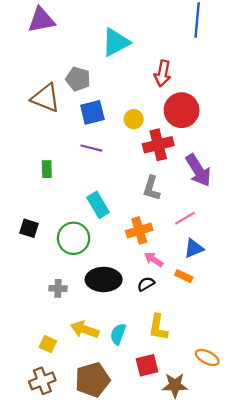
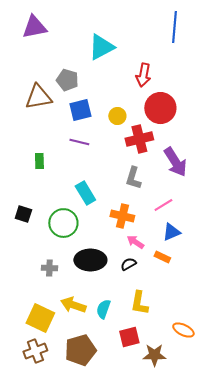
brown triangle: (46, 98) -> (38, 97), turned -32
orange cross: (139, 230) -> (122, 216), turned 30
yellow square: (48, 344) -> (40, 318), size x1.8

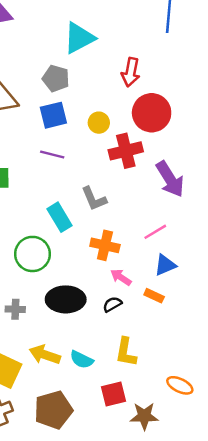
gray pentagon: (67, 80) -> (56, 78), moved
gray L-shape: (133, 178) -> (94, 199), moved, turned -40
cyan semicircle: (103, 309) -> (82, 360), turned -84

